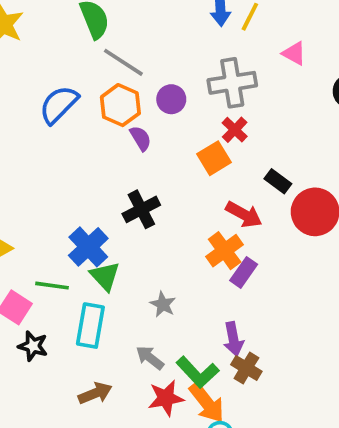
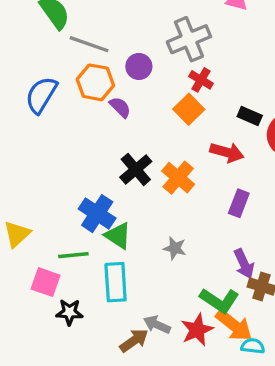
orange cross: (225, 251) -> (178, 178), moved
gray arrow: (150, 358) -> (157, 325), moved

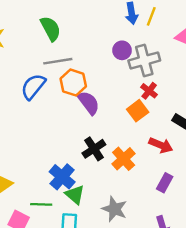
gray line: (89, 44) -> (58, 61), moved, turned -36
purple circle: (139, 66) -> (122, 50), moved
purple semicircle: (120, 107) -> (89, 103), size x1.5
gray star: (175, 248) -> (114, 209), size x1.5

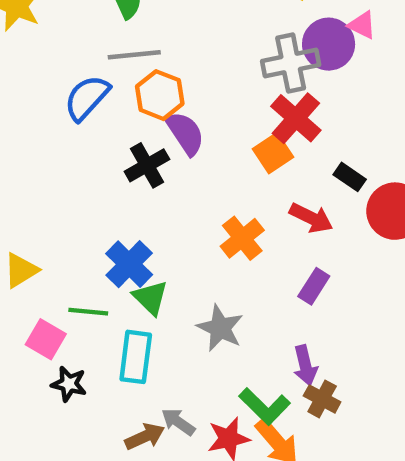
purple circle: (122, 50) -> (329, 44), moved, size x1.5
red cross: (149, 91) -> (296, 118), size x1.6
black cross: (94, 149) -> (147, 165), moved

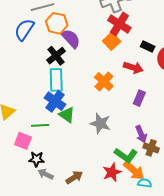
cyan rectangle: (136, 357) -> (56, 80), moved
gray arrow: (178, 422) -> (46, 174), moved

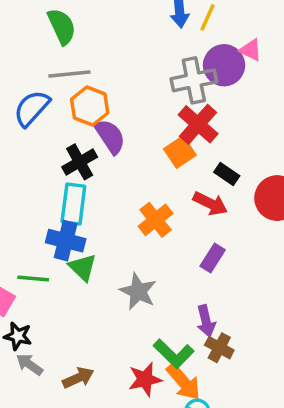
black rectangle: (148, 46) -> (227, 174), moved
blue cross: (55, 101) -> (66, 241), turned -30

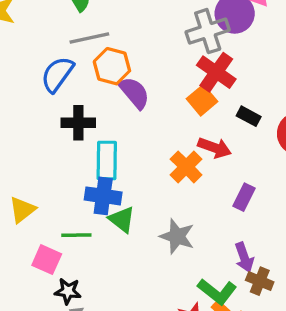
black cross: (80, 162) -> (78, 123), moved, turned 36
red arrow: (210, 204) -> (215, 148), moved

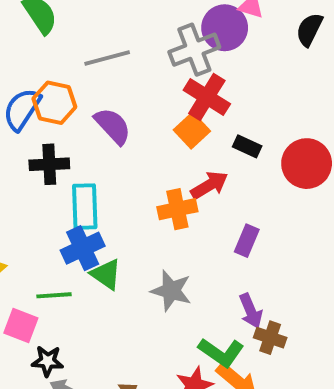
gray line: (89, 38) -> (107, 58), moved
orange hexagon: (112, 66) -> (54, 103), moved
red arrow: (215, 148) -> (209, 185), turned -48
orange cross: (186, 167) -> (177, 209), turned 36
blue cross: (103, 196) -> (83, 248), turned -30

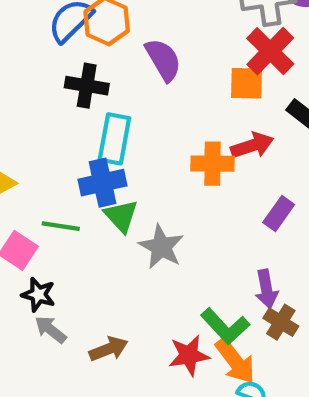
orange square: (192, 131) -> (246, 83), turned 32
gray star: (171, 291) -> (161, 247), moved

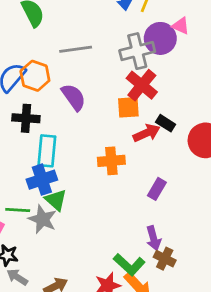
red arrow: (252, 145) -> (147, 133), moved
gray star: (161, 247) -> (42, 219), moved

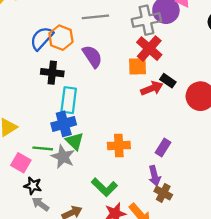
orange cross: (111, 161) -> (119, 146), moved
purple rectangle: (157, 189) -> (163, 148), moved
green L-shape: (129, 265) -> (104, 187), moved

